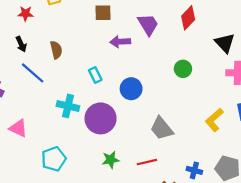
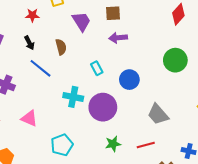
brown square: (103, 13) -> (113, 13), moved
purple trapezoid: (148, 24) -> (81, 21), moved
green circle: (183, 69) -> (175, 60), size x1.5

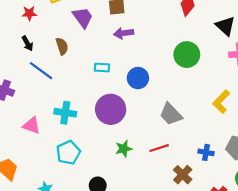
cyan rectangle: (97, 68) -> (102, 68), turned -56
cyan cross: (73, 97) -> (65, 113), moved

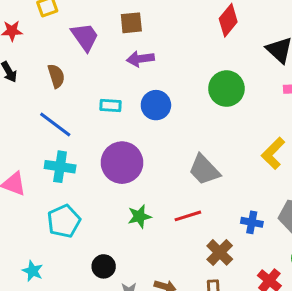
blue line: (41, 71) -> (55, 124), moved
blue circle: (138, 78) -> (156, 105), moved

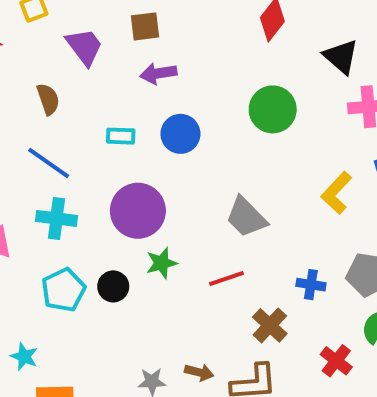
green star: (139, 216) -> (162, 263), moved
black circle: (104, 266) -> (113, 286), moved

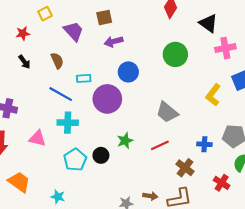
cyan rectangle: (121, 136) -> (84, 78), moved
purple circle: (138, 211) -> (107, 99), moved

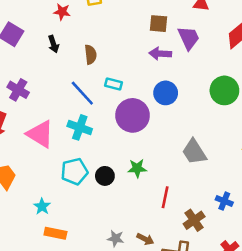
purple trapezoid: (74, 31) -> (189, 38), moved
pink triangle: (37, 138) -> (40, 134), size x1.4
red line: (160, 145) -> (165, 197), moved, turned -72

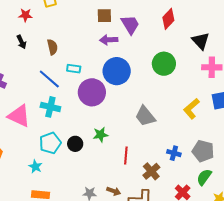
blue circle: (166, 93) -> (117, 71), size x1.4
cyan star: (42, 206) -> (35, 166), moved

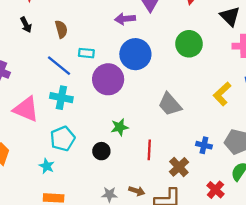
black circle: (75, 144) -> (101, 151), moved

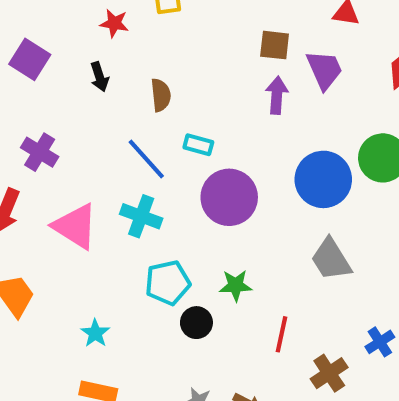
purple arrow: (125, 19) -> (277, 95), turned 90
blue circle: (135, 54) -> (323, 179), moved
cyan pentagon: (63, 139) -> (168, 283), moved
blue cross: (204, 145) -> (380, 342), turned 35

